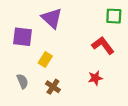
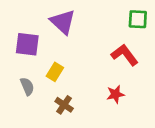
gray semicircle: (22, 81) -> (27, 86), moved

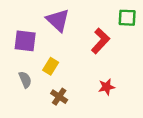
red L-shape: (125, 55) -> (100, 41), moved, turned 80

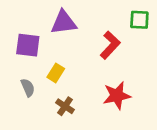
purple triangle: (58, 20) -> (64, 22), turned -50
red star: (106, 87) -> (117, 96), size x1.5

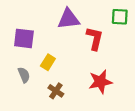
purple triangle: (64, 22) -> (68, 19), moved
red L-shape: (110, 45) -> (95, 38), turned -30

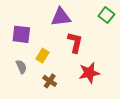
green square: (120, 17) -> (106, 15), turned 35
red L-shape: (95, 38) -> (75, 42), moved

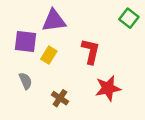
purple triangle: (61, 17) -> (54, 21), moved
yellow rectangle: (43, 56) -> (49, 55), moved

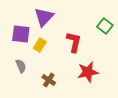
green square: (129, 18) -> (105, 26), moved
purple triangle: (54, 21) -> (44, 17), turned -40

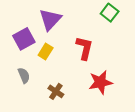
green square: (105, 26) -> (110, 13), moved
purple square: (21, 34) -> (24, 39), turned -36

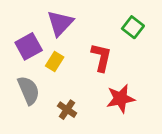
green square: (110, 13) -> (133, 27), moved
gray semicircle: (24, 75) -> (29, 90), size x1.5

